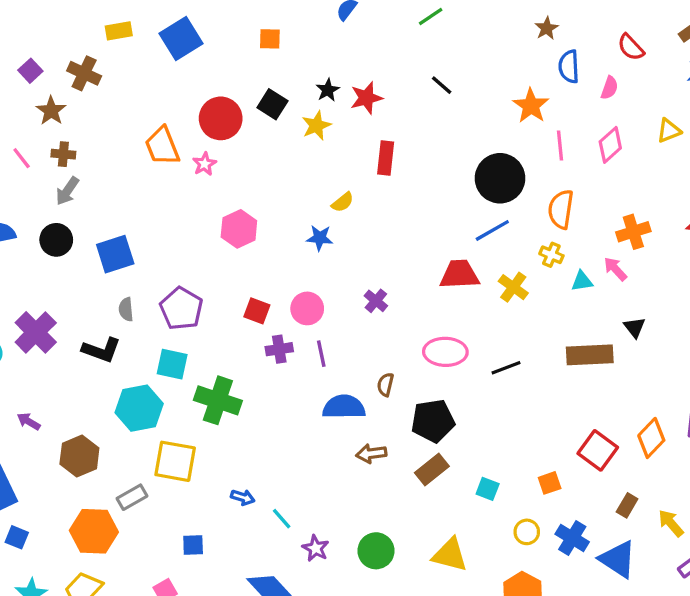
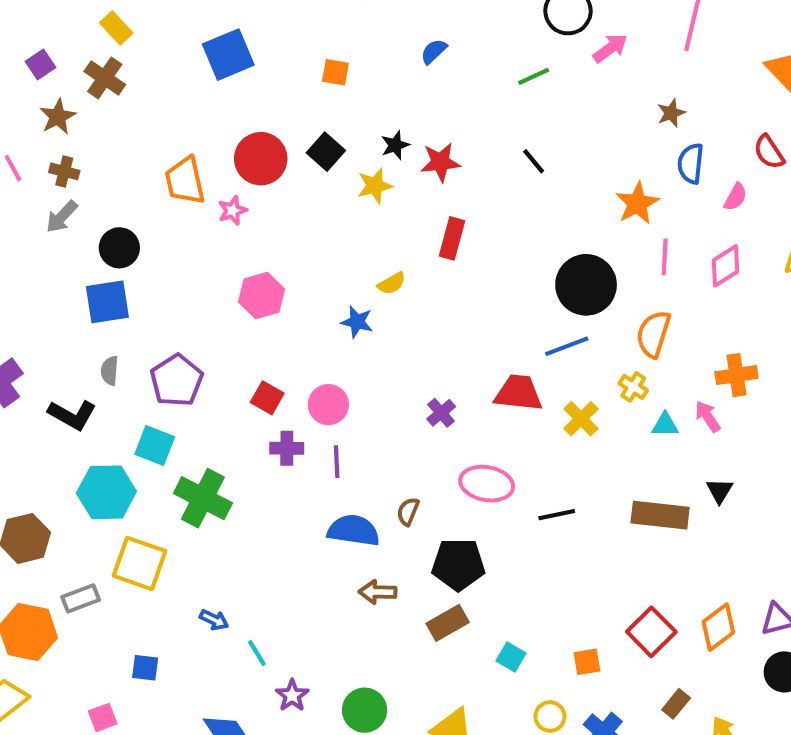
yellow rectangle: (119, 31) -> (116, 28), moved, turned 48
black circle: (56, 240) -> (119, 248), moved
purple cross: (376, 301) -> (441, 413), moved

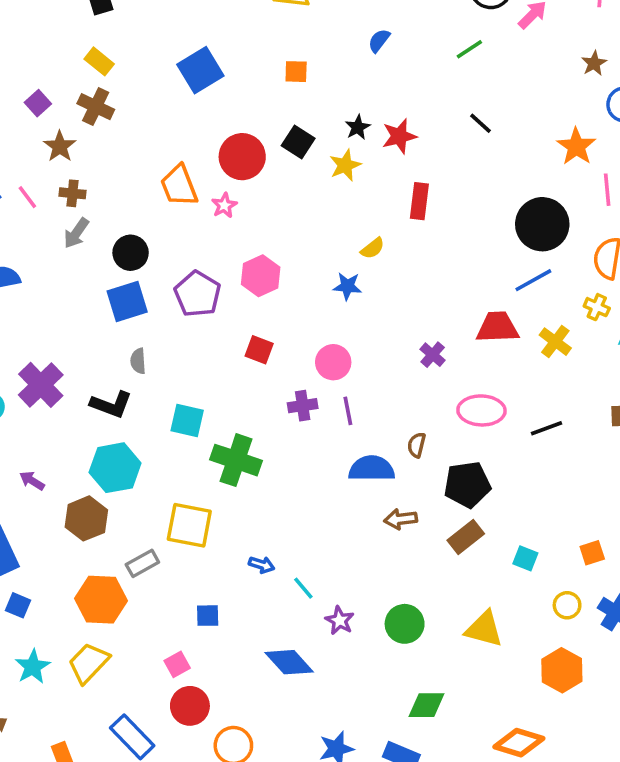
purple pentagon: (177, 380) -> (198, 294), moved
red square: (267, 398) -> (259, 350), moved
cyan hexagon: (106, 492) -> (115, 468), moved

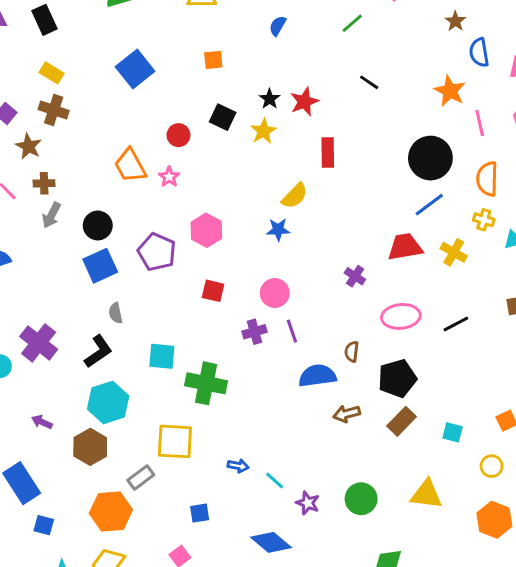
red circle: (242, 157) -> (178, 135), size x0.6
yellow semicircle: (373, 248) -> (295, 196), size x1.4
black L-shape: (111, 405) -> (98, 351), turned -48

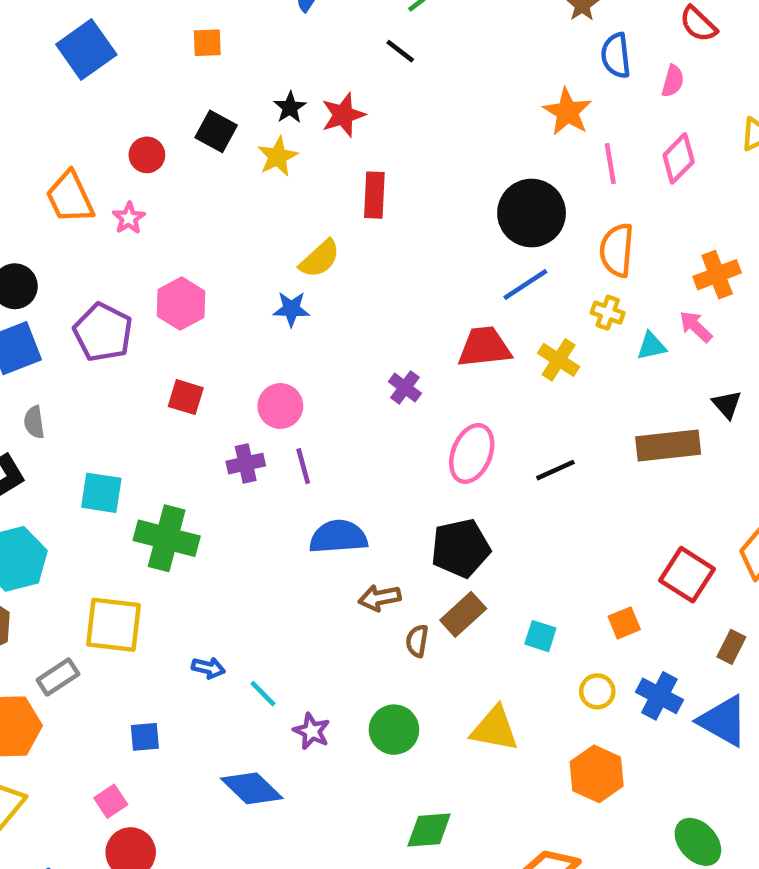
black line: (369, 82) -> (400, 51), moved
pink ellipse: (401, 316) -> (472, 453), turned -66
brown semicircle: (352, 352) -> (417, 641), moved

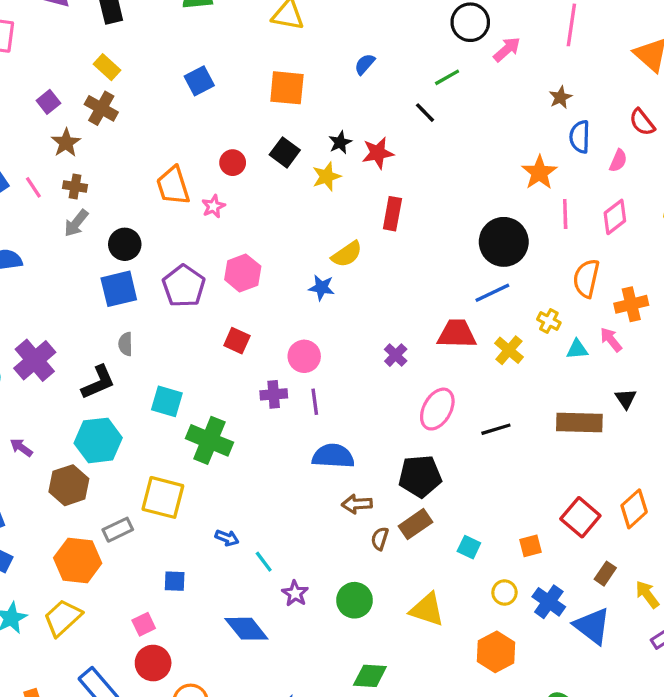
orange square: (207, 43) -> (287, 88), size x1.6
blue square: (86, 50) -> (199, 81), size x0.7
orange semicircle: (617, 250) -> (586, 278), moved

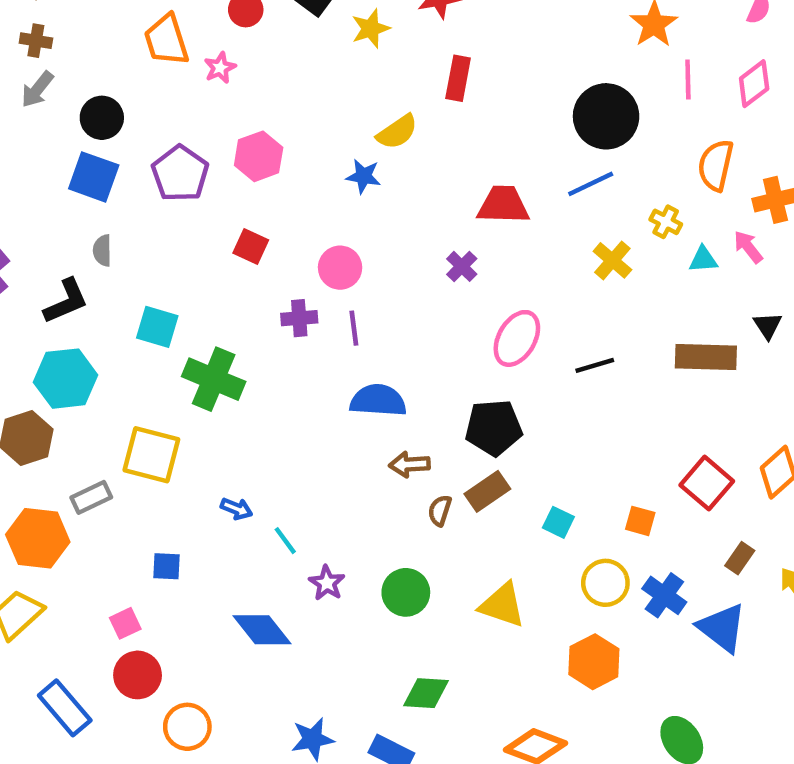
blue square: (119, 289) -> (94, 177), turned 33
red trapezoid: (457, 334) -> (503, 205), moved
orange square: (531, 546) -> (640, 521), turned 30
yellow circle: (504, 593) -> (605, 583), size x1.4

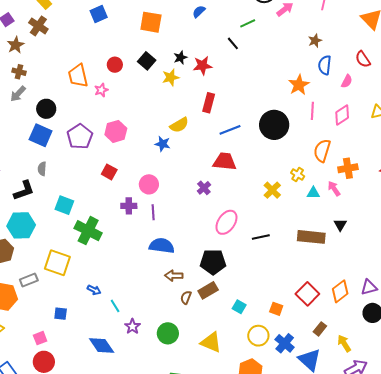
blue line: (591, 184) -> (230, 130), moved

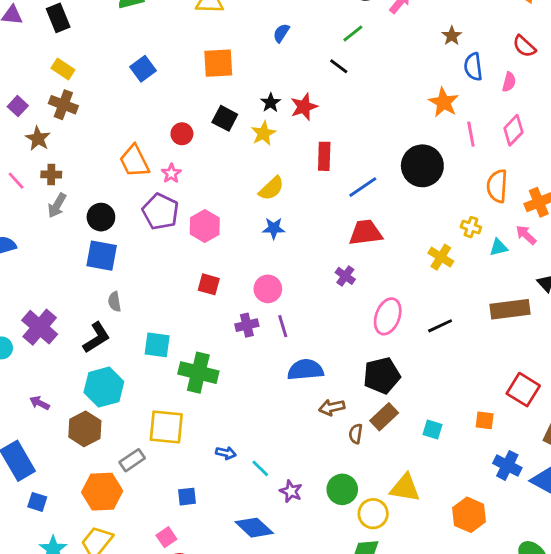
yellow semicircle: (179, 125) -> (271, 188), moved
purple pentagon: (80, 137) -> (161, 212), moved
yellow circle: (258, 336) -> (373, 514), moved

